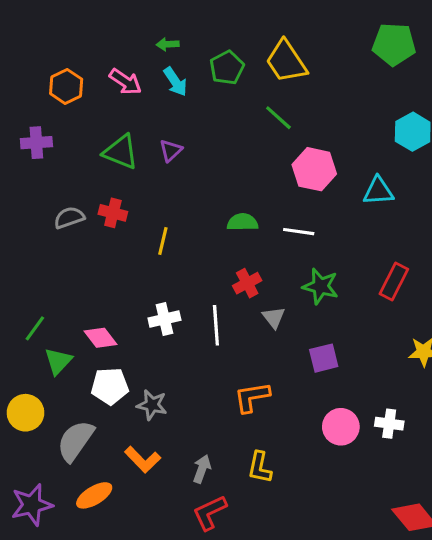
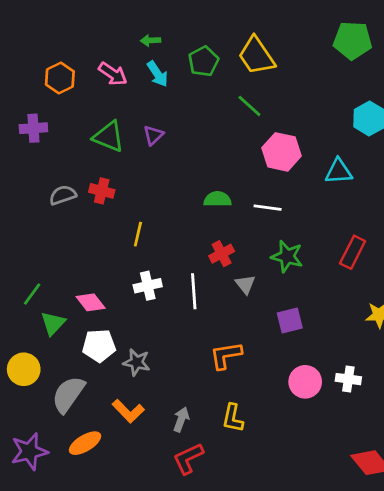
yellow line: (163, 241) -> (138, 234), moved

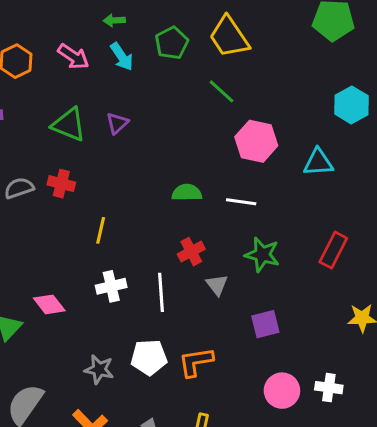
white pentagon: (99, 346) -> (149, 357), moved

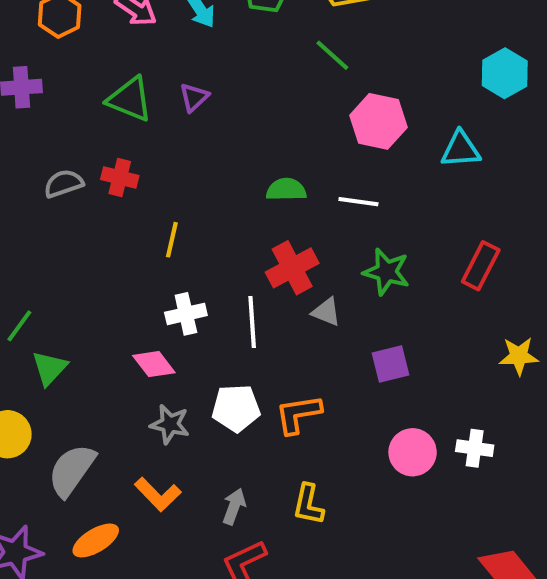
red cross: (191, 252) -> (292, 268), size x1.4
gray triangle: (217, 285) -> (326, 312), turned -30
pink diamond: (49, 304) -> (154, 364), moved

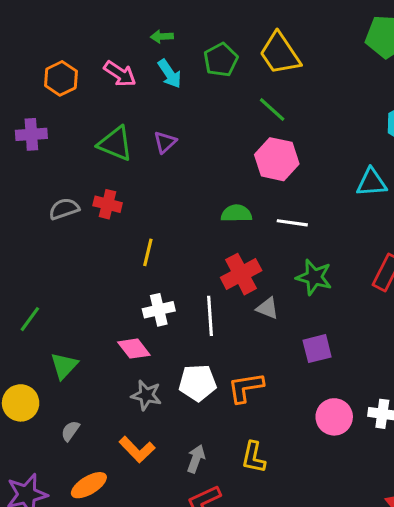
pink hexagon: (378, 121) -> (277, 159), moved
green triangle: (50, 368) -> (64, 366), moved
gray semicircle: (72, 470) -> (70, 431), size x0.5

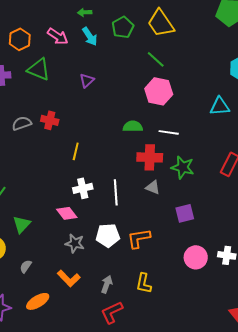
green triangle: (115, 144) -> (39, 69), moved
red cross: (241, 274) -> (150, 157), moved, turned 30

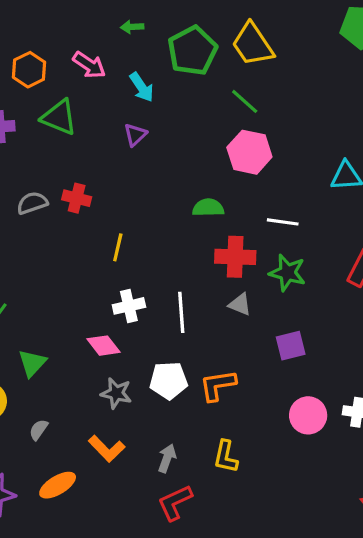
green pentagon: (123, 27) -> (192, 51), size x1.4
cyan arrow: (90, 36) -> (142, 87), moved
white line: (169, 132) -> (283, 222), moved

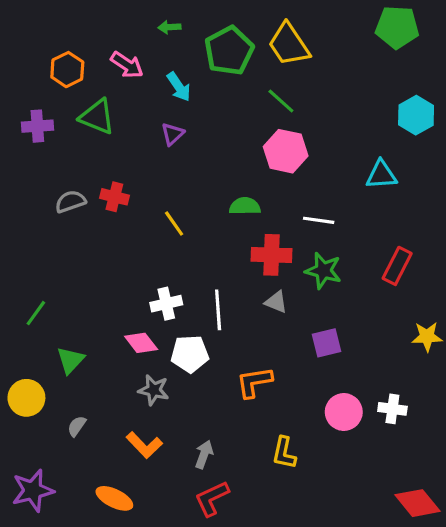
yellow line: (118, 247) -> (174, 223), moved, turned -48
white pentagon: (169, 380) -> (190, 354), moved
yellow L-shape: (226, 457) -> (284, 453), moved
orange ellipse: (58, 485) -> (114, 498), moved, turned 57

